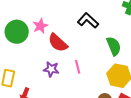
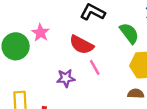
red semicircle: (58, 43) -> (81, 45), moved

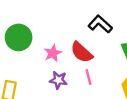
pink star: (40, 33) -> (53, 53), moved

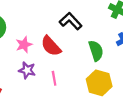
pink line: (89, 77) -> (54, 78), moved

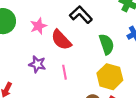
pink star: (24, 45) -> (38, 26), moved

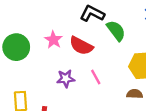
green semicircle: (107, 44) -> (116, 31), moved

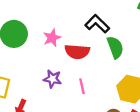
red semicircle: (81, 46) -> (77, 52), turned -40

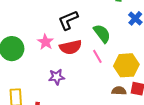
black L-shape: (97, 24) -> (68, 20), moved, turned -50
pink line: (82, 86) -> (97, 56), moved

